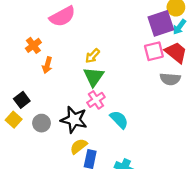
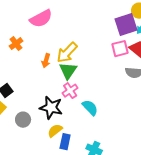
yellow arrow: (92, 56) -> (67, 53), size x1.6
orange arrow: (47, 65) -> (46, 61), moved
gray circle: (41, 123) -> (23, 120), moved

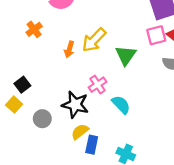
green triangle: (68, 71) -> (126, 55), moved

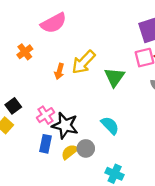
pink cross: (98, 85) -> (45, 115), moved
gray circle: (42, 119) -> (86, 148), moved
blue rectangle: (92, 145) -> (45, 144), moved

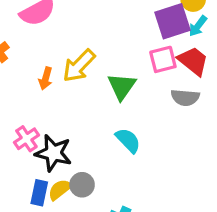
cyan semicircle: (110, 125) -> (128, 140), moved
blue rectangle: (45, 144) -> (39, 193), moved

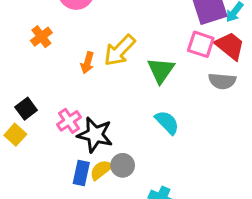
pink square: (163, 59) -> (201, 44), turned 32

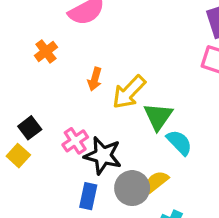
yellow arrow: (120, 50) -> (129, 92), moved
green triangle: (161, 70) -> (158, 116), moved
gray circle: (123, 165) -> (132, 188), size x1.4
yellow semicircle: (101, 170) -> (157, 182), moved

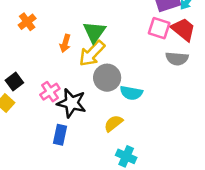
green triangle: (158, 116) -> (94, 32), moved
cyan semicircle: (179, 143) -> (131, 93), turned 145
gray circle: (132, 188) -> (107, 78), moved

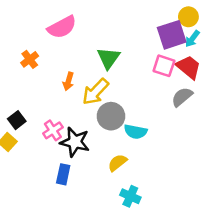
green triangle: (94, 32) -> (108, 58), moved
gray semicircle: (177, 59) -> (182, 97), turned 135

